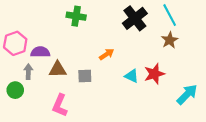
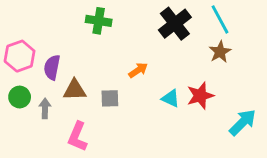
purple semicircle: (40, 52) -> (52, 67), turned -78
gray arrow: (28, 72) -> (45, 108), moved
green circle: (15, 90) -> (20, 97), moved

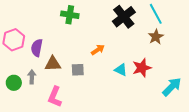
green circle: (20, 97) -> (14, 83), moved

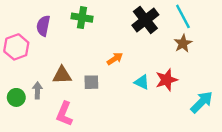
purple semicircle: (37, 48) -> (43, 26), moved

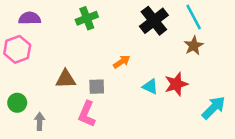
green cross: (82, 18) -> (87, 18), turned -30
purple semicircle: (43, 26) -> (30, 18), moved, turned 78
gray arrow: (37, 90) -> (40, 121), moved
pink L-shape: (64, 114) -> (87, 114), moved

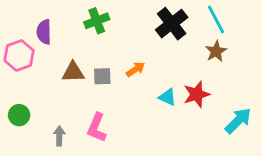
purple semicircle: (30, 18) -> (44, 32), moved, turned -90
brown triangle: (66, 79) -> (73, 72), moved
gray square: (97, 87) -> (102, 76), moved
gray arrow: (40, 121) -> (59, 136), moved

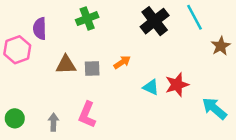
brown star: (216, 51) -> (221, 46), moved
green circle: (19, 115) -> (15, 118), moved
cyan arrow: (238, 121) -> (214, 108), turned -95

